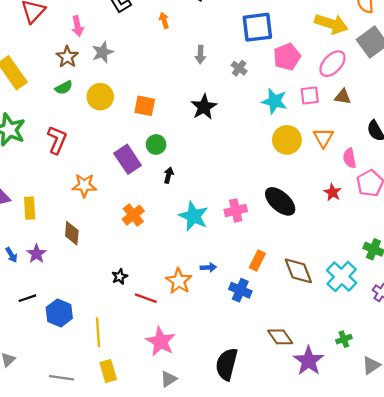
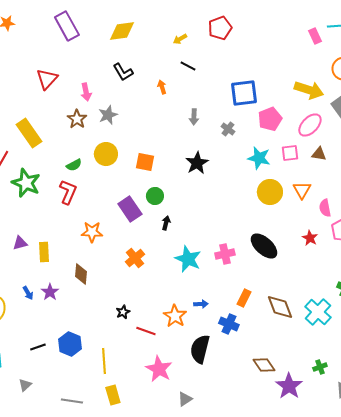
green semicircle: (64, 88) -> (74, 165), moved
black line: (27, 298) -> (38, 347), moved
black semicircle: (227, 364) -> (200, 349), moved
gray triangle: (169, 379) -> (185, 399), moved

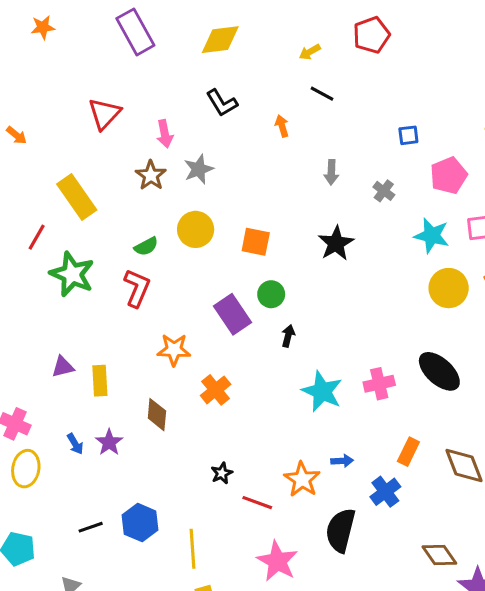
blue square: (244, 93) -> (408, 135), size x0.5
orange cross: (135, 258) -> (216, 390), moved
blue cross: (229, 324) -> (385, 492), turned 30

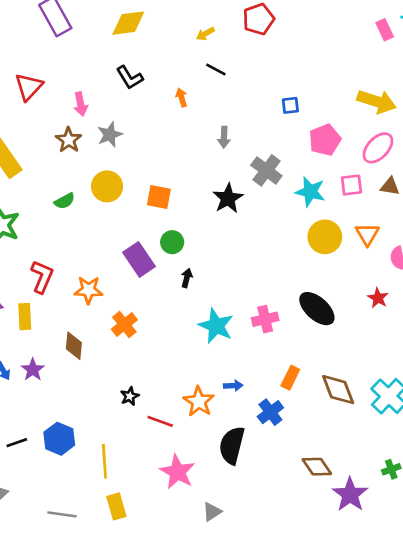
gray cross: (384, 191) -> (266, 170), moved, size x1.6
red L-shape: (137, 288) -> (42, 277), moved

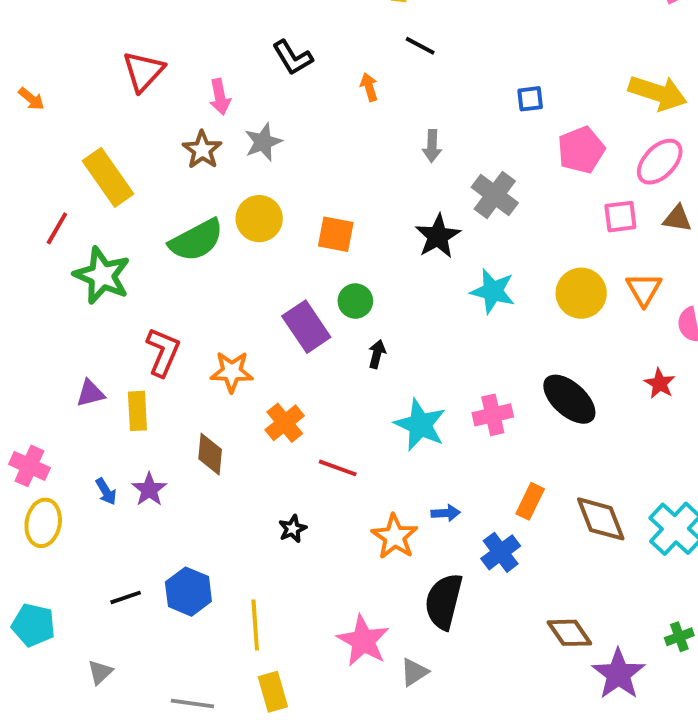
cyan star: (310, 192) -> (493, 291), moved
green semicircle: (65, 201) -> (196, 240), size x1.8
red line: (160, 421) -> (338, 468), moved
gray triangle: (212, 512) -> (414, 672), moved

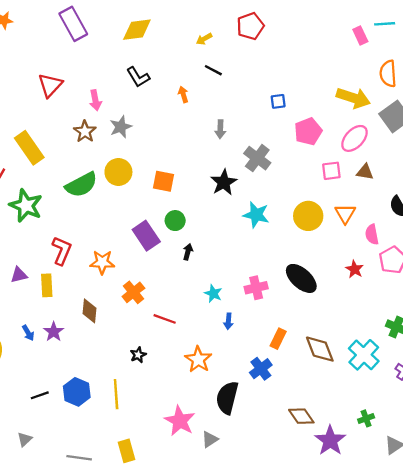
cyan star: (420, 425) -> (213, 293), size x0.6
blue arrow: (446, 513) -> (228, 321), moved, turned 98
yellow line: (255, 625) -> (116, 394), moved

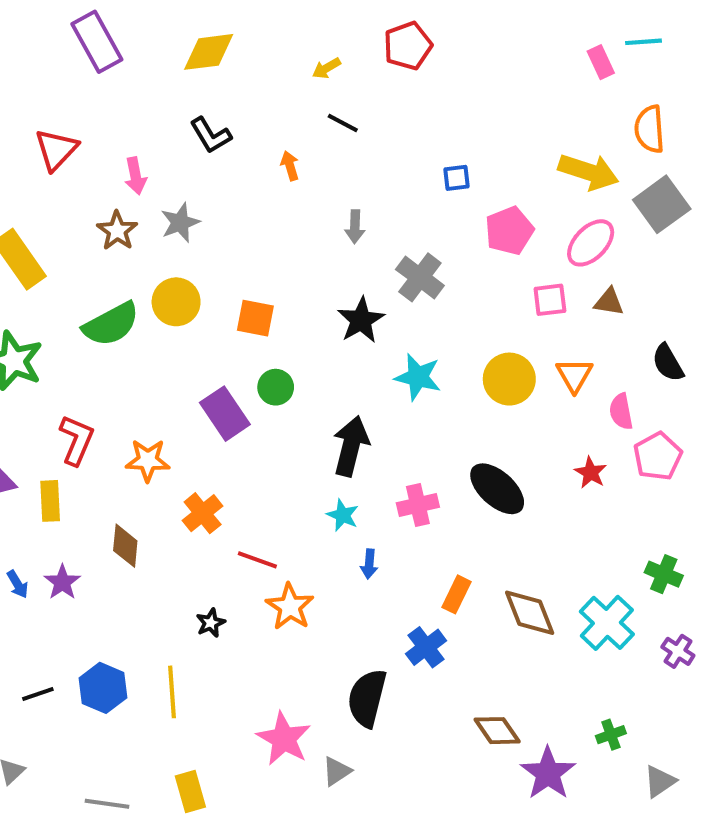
black arrow: (188, 252) -> (351, 446), moved, size x2.0
orange star: (198, 359) -> (290, 607), moved

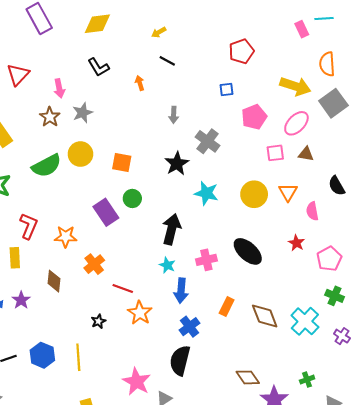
red pentagon: (408, 46) -> (241, 51), moved
pink pentagon: (658, 456) -> (329, 259), moved
blue arrow: (369, 564) -> (181, 291), size x1.6
blue cross: (426, 647) -> (190, 327), moved

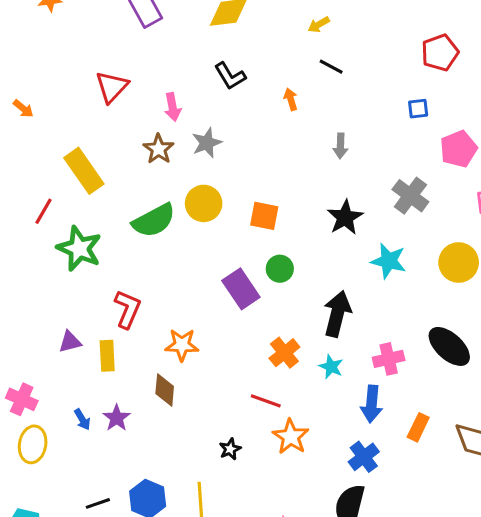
gray cross: (207, 141) -> (410, 196), moved
orange star: (66, 237) -> (182, 345), moved
orange cross: (94, 264) -> (284, 353), moved
blue arrow: (181, 291) -> (372, 404), moved

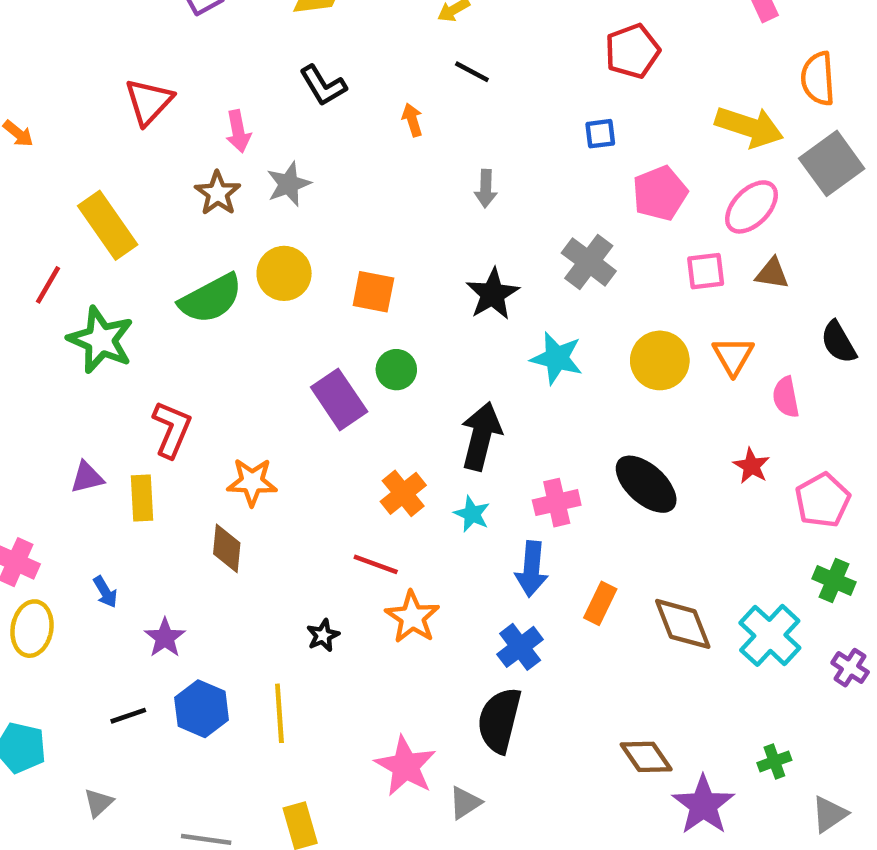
purple star: (117, 418) -> (165, 638), moved

